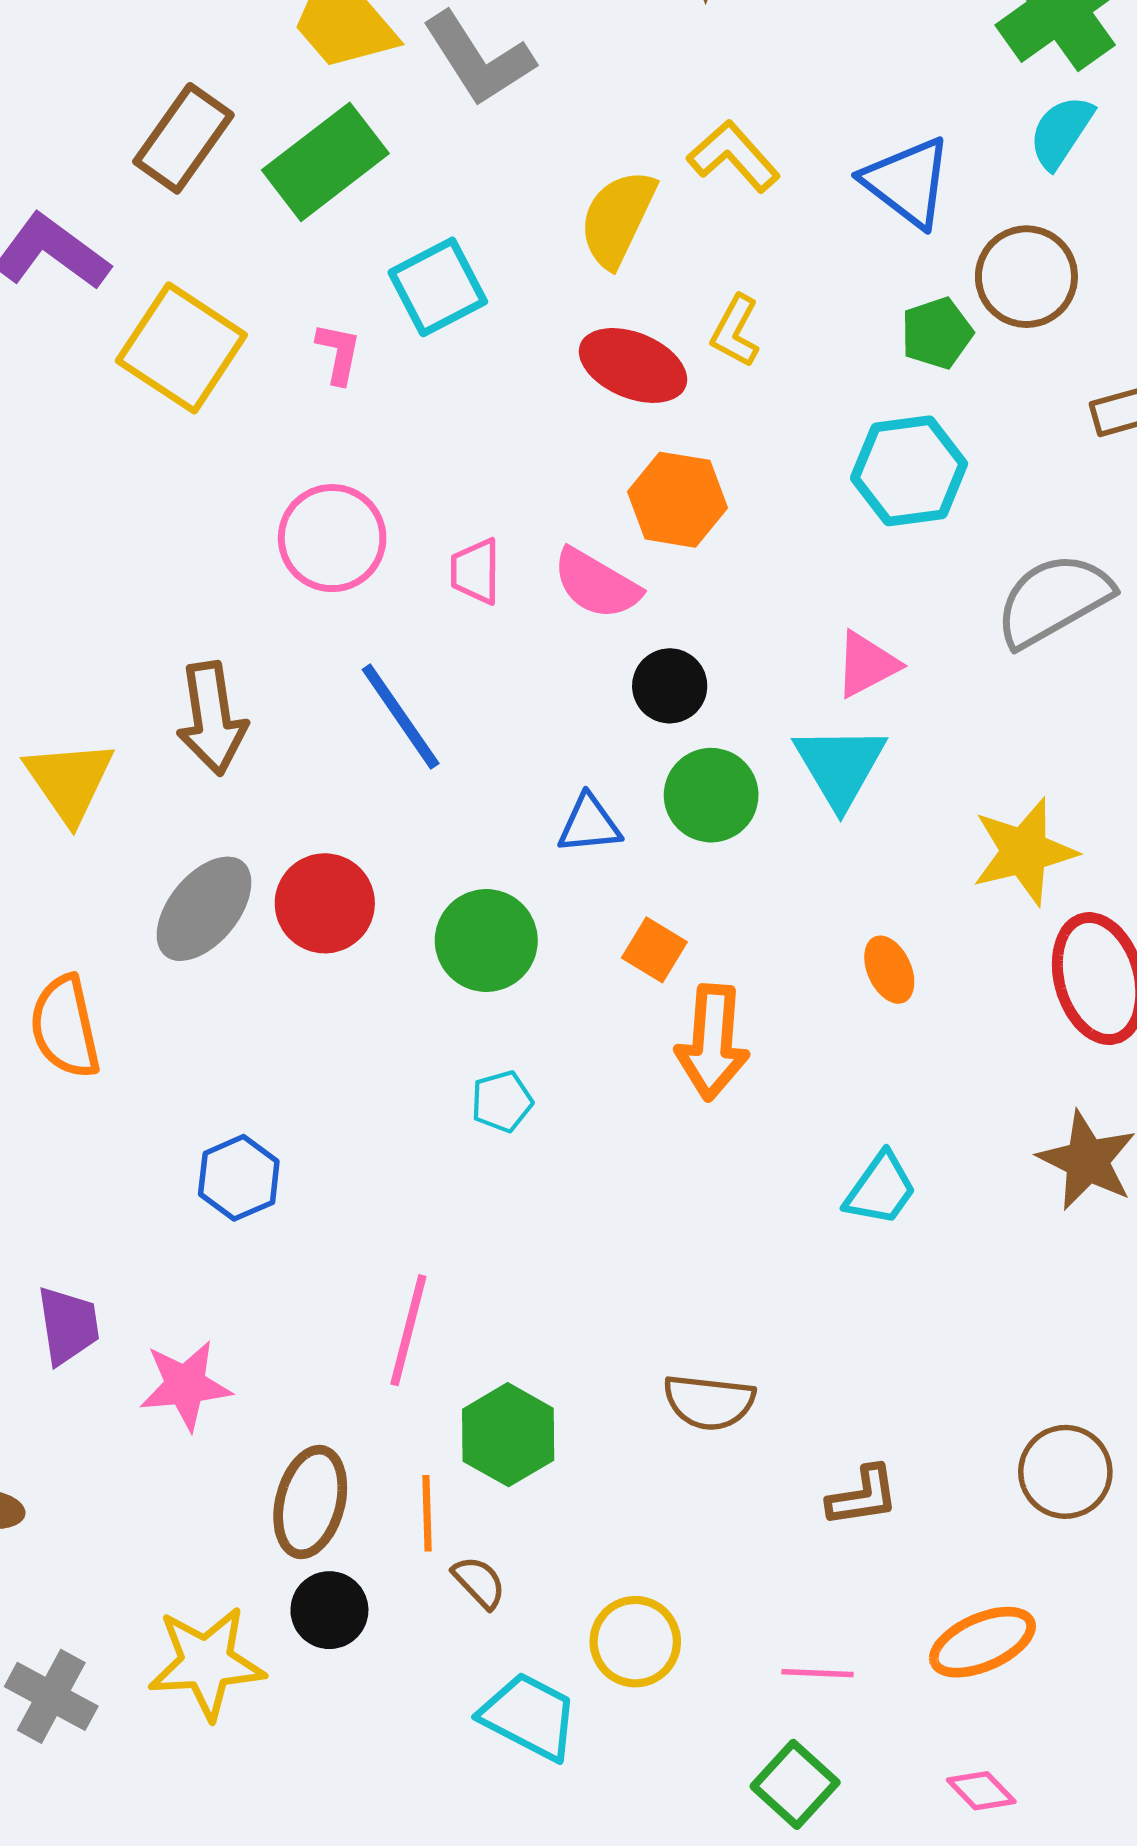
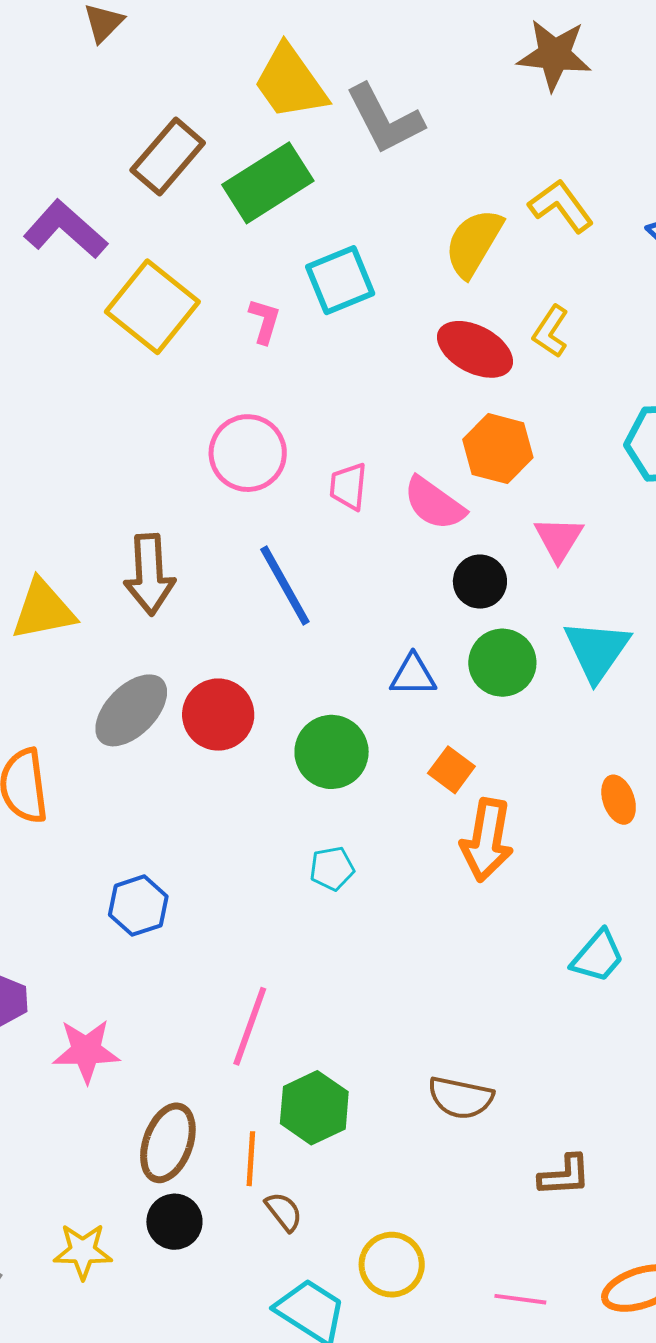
pink triangle: (867, 664) -> (559, 539), moved, turned -36
yellow triangle: (69, 781) -> (43, 610), turned 48
yellow star: (206, 1663) -> (83, 1251), size x0.7

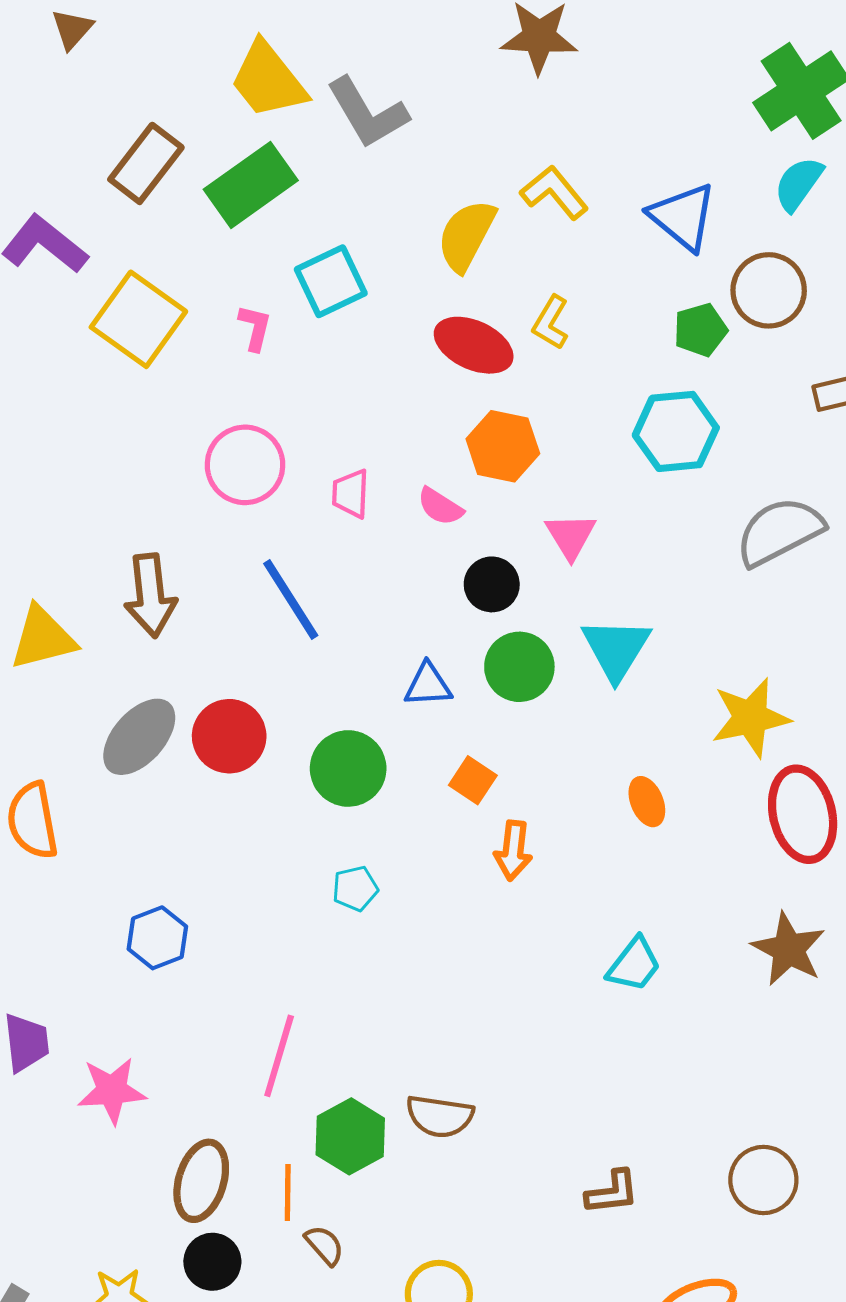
pink semicircle: (434, 504) -> (440, 506), size x0.7
orange arrow: (487, 840) -> (513, 851), size x0.7
brown semicircle: (461, 1098) -> (440, 1116), moved

